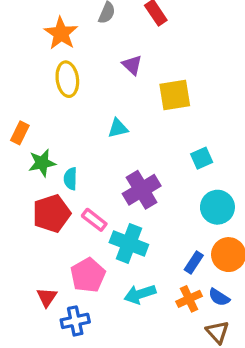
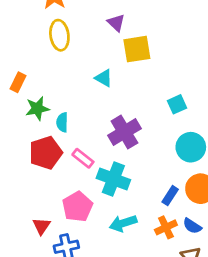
yellow square: (175, 95) -> (137, 49), moved
cyan triangle: (118, 128) -> (104, 78), turned 42

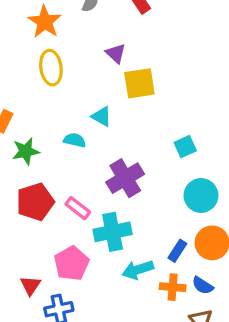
cyan semicircle: (62, 122) -> (75, 140), moved, turned 102
cyan cross: (113, 179) -> (113, 232), turned -32
cyan arrow: (123, 223) -> (138, 270), moved
orange cross: (166, 227) -> (173, 287), turned 30

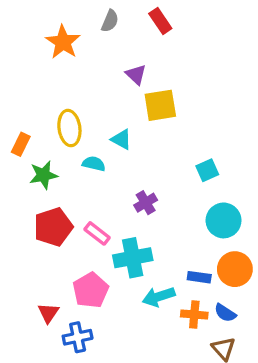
yellow ellipse: (51, 68) -> (69, 128), moved
purple cross: (125, 178) -> (146, 203), size x0.6
blue rectangle: (177, 251) -> (199, 277), turned 65

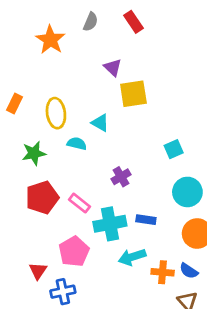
orange rectangle: (21, 144) -> (14, 103), moved
blue rectangle: (199, 277) -> (146, 220), moved

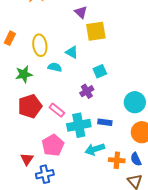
cyan square: (174, 149) -> (100, 71), moved
blue semicircle: (189, 271) -> (136, 159), turned 32

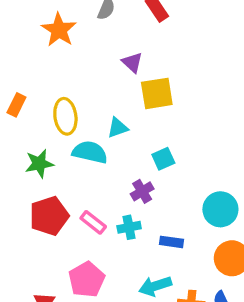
cyan triangle: (72, 52) -> (118, 128), turned -48
cyan semicircle: (55, 67) -> (90, 152), size x1.5
cyan cross: (79, 125) -> (129, 227), moved, size x0.6

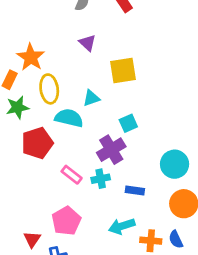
orange star: (59, 30) -> (31, 57), moved
purple triangle: (132, 62) -> (87, 43), moved
green star: (39, 164) -> (18, 107), moved
purple cross: (142, 191) -> (111, 150), size x1.5
red pentagon: (49, 216) -> (37, 143), moved

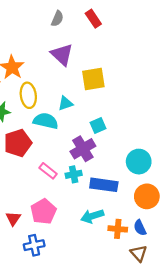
purple triangle: (87, 43) -> (62, 55), size x1.5
blue rectangle: (135, 191) -> (104, 185), size x1.6
red triangle: (32, 239) -> (13, 218), moved

